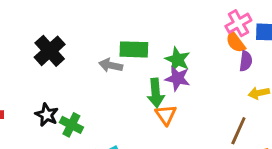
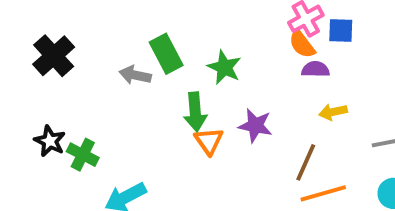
green rectangle: (134, 49) -> (166, 54), turned 60
purple semicircle: (246, 61) -> (315, 69), turned -96
purple star: (177, 78) -> (255, 126), moved

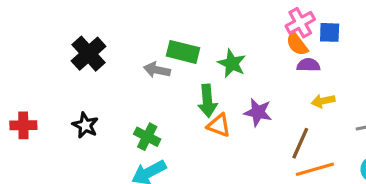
green rectangle: (166, 54) -> (183, 52), turned -48
orange triangle: (209, 141) -> (219, 125), turned -35
green cross: (83, 155) -> (147, 137), moved

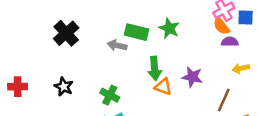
green star: (232, 63) -> (169, 28), moved

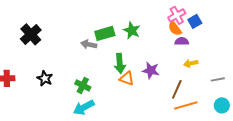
blue square: (246, 17) -> (195, 21), turned -32
green rectangle: (136, 32) -> (105, 33), turned -30
black cross: (66, 33) -> (31, 34), moved

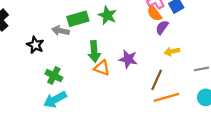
purple semicircle: (182, 41) -> (162, 27), turned -56
black star: (45, 78) -> (35, 45), moved

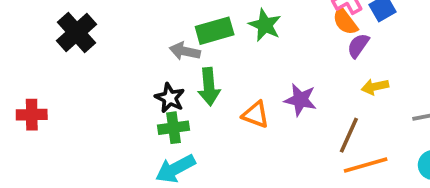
black star: (35, 45) -> (170, 98), moved
green arrow: (94, 51) -> (209, 87), moved
green cross: (54, 76) -> (174, 128), turned -35

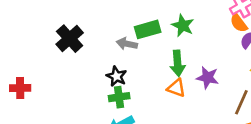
black cross: (76, 33) -> (70, 39), moved
green arrow: (209, 87) -> (178, 63), moved

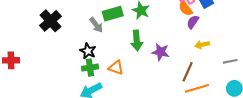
gray arrow: (127, 44) -> (96, 25), turned -140
orange triangle: (176, 88) -> (116, 68), moved

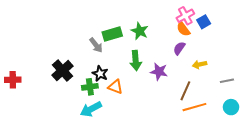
black cross: (50, 21) -> (63, 71), moved
purple semicircle: (193, 22) -> (179, 48), moved
black star: (88, 51) -> (100, 74), moved

